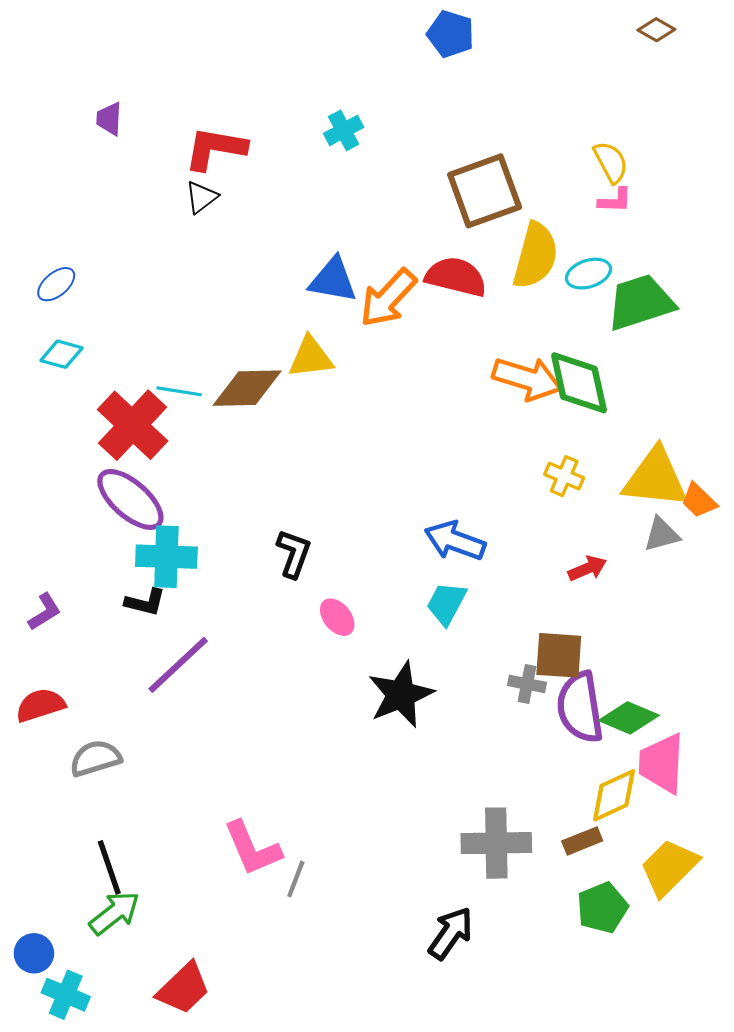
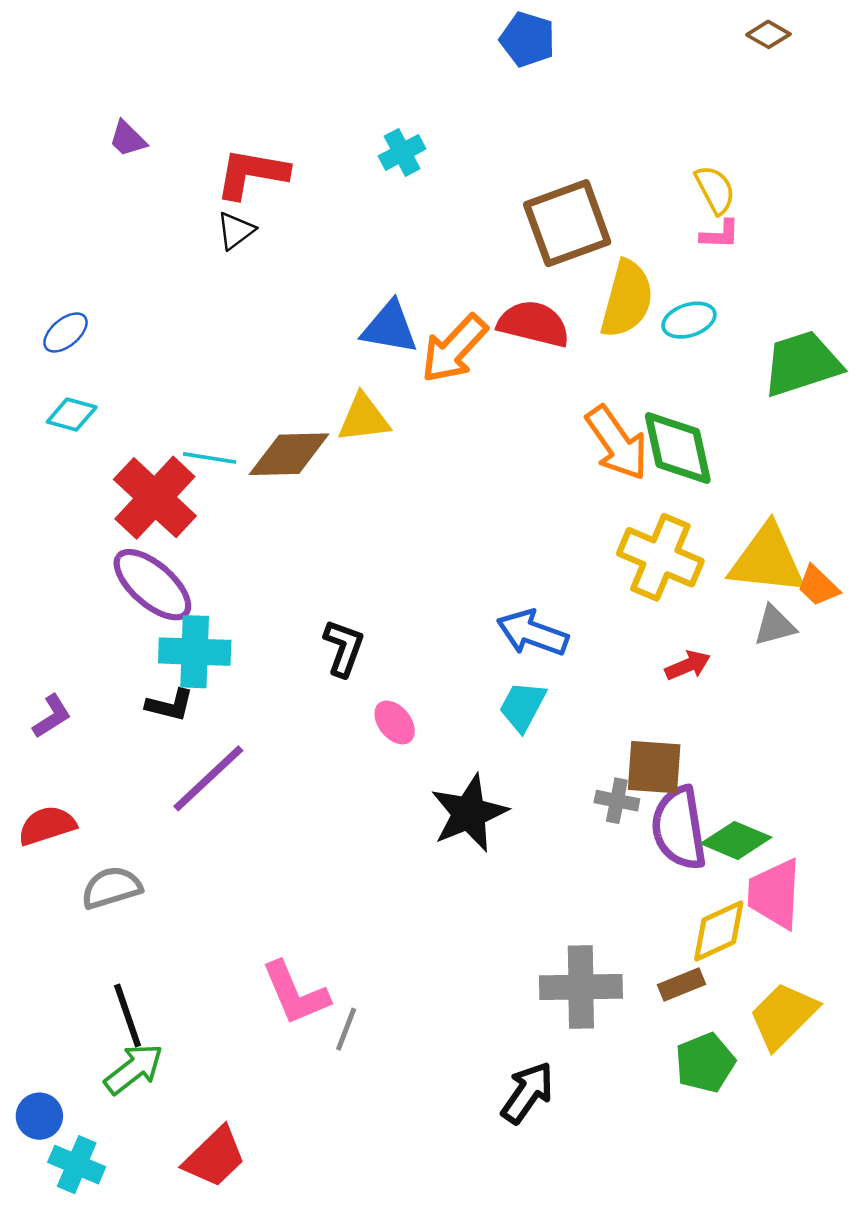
purple trapezoid: (109, 119) -> (128, 139), turned -48
green trapezoid: (640, 302) -> (802, 364), moved
orange arrow: (527, 379) -> (617, 443), turned 38
yellow cross: (564, 476) -> (660, 557), size x1.8

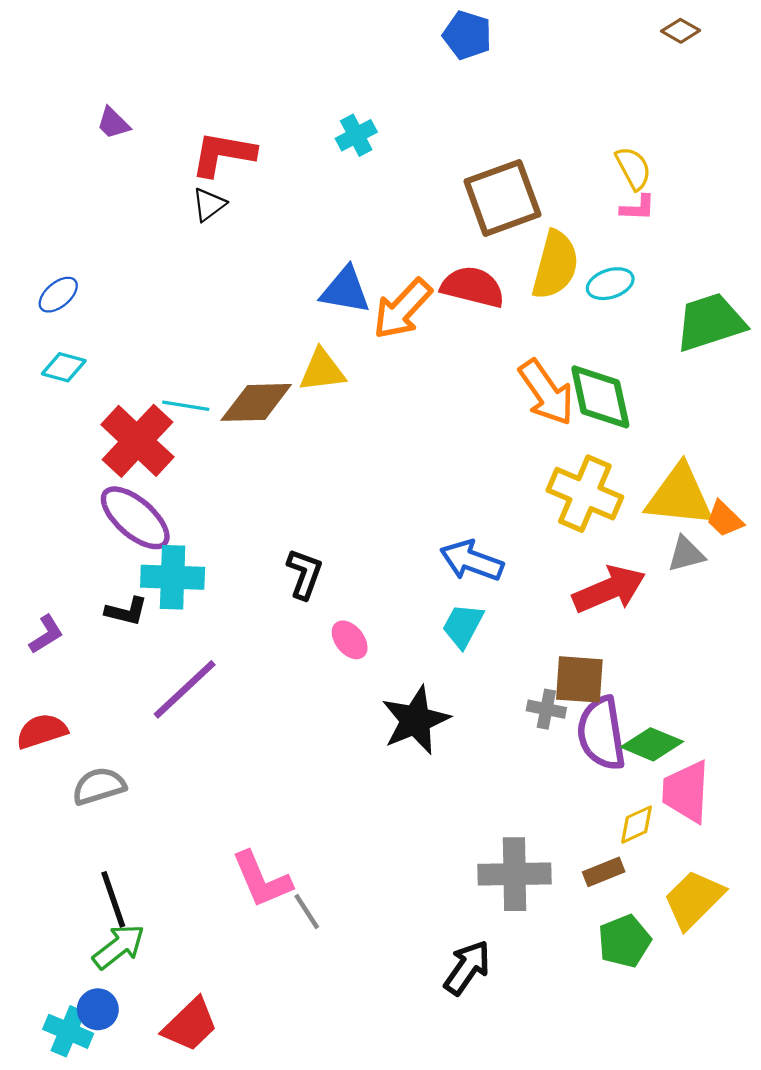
red arrow: (688, 665) -> (609, 589), size x1.8
black L-shape: (170, 705) -> (126, 611), moved
yellow diamond: (719, 931) -> (637, 825), size x0.7
gray line: (346, 1029) -> (307, 911), turned -54
blue circle: (39, 1116) -> (98, 1009), moved

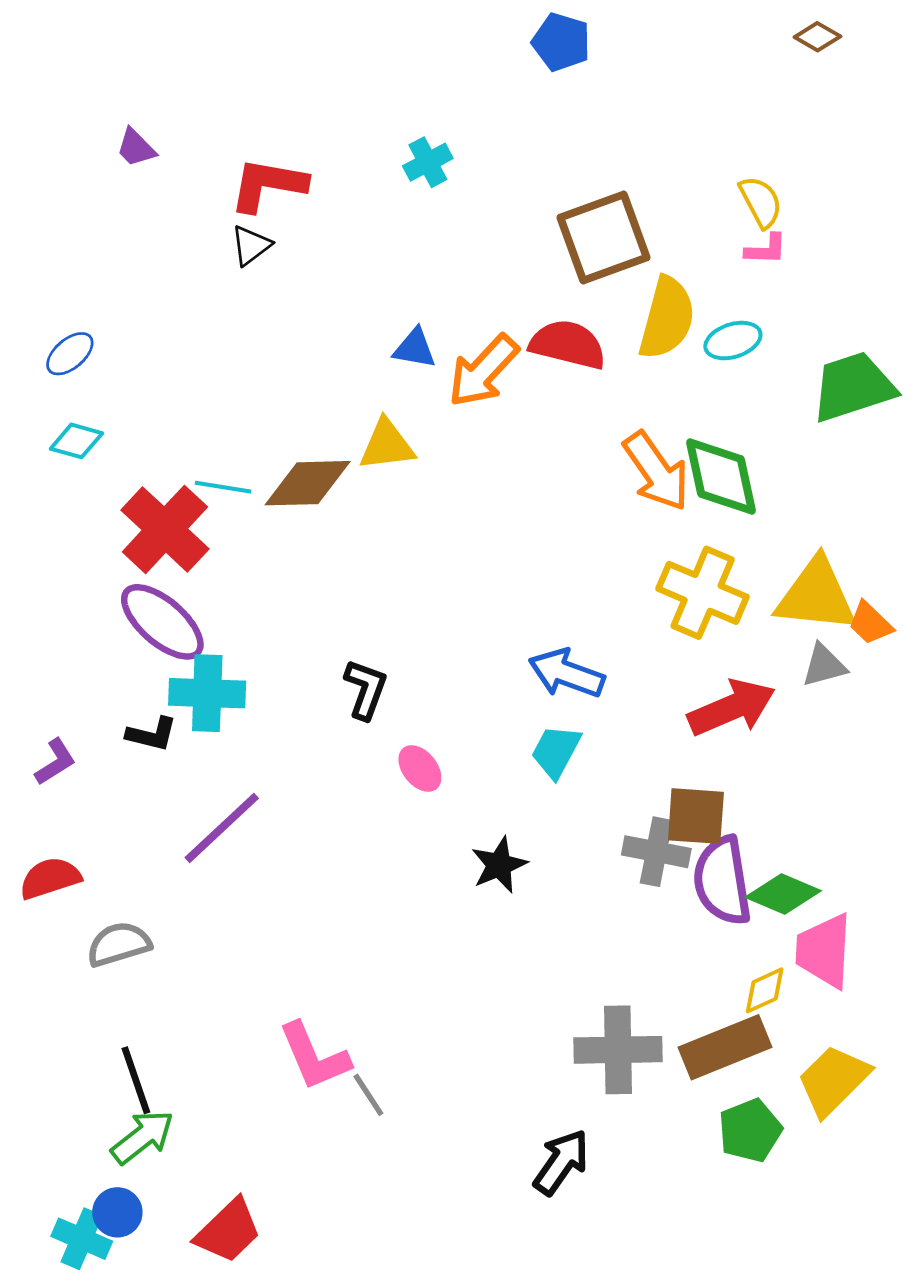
blue triangle: (345, 290) -> (415, 348), size x0.7
gray cross: (546, 709) -> (656, 852), size x1.4
black star: (416, 720) -> (499, 865), size x0.7
brown rectangle: (604, 872) -> (725, 1047), size x1.8

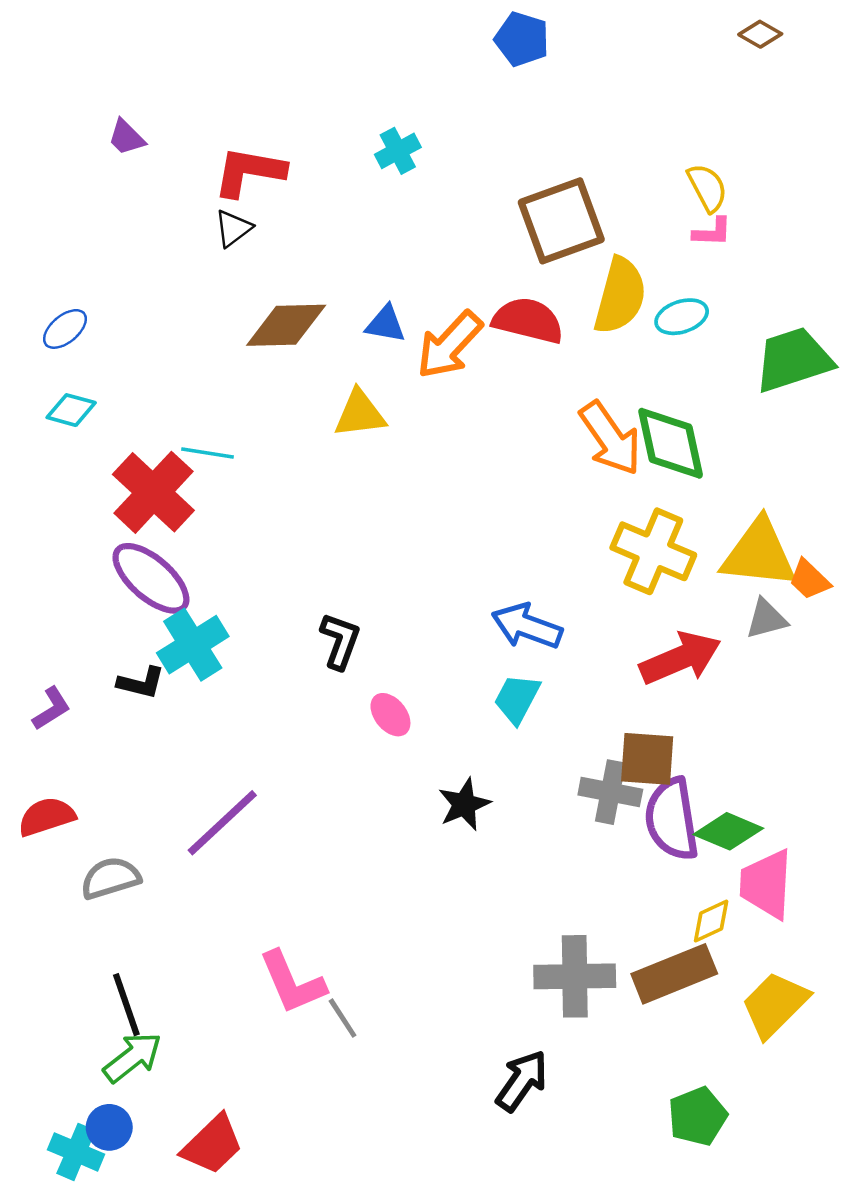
brown diamond: (308, 483) -> (286, 325), moved
cyan cross: (207, 693) -> (193, 645), turned -34
purple line: (222, 828) -> (222, 823), moved
green pentagon: (750, 1130) -> (698, 1116), moved

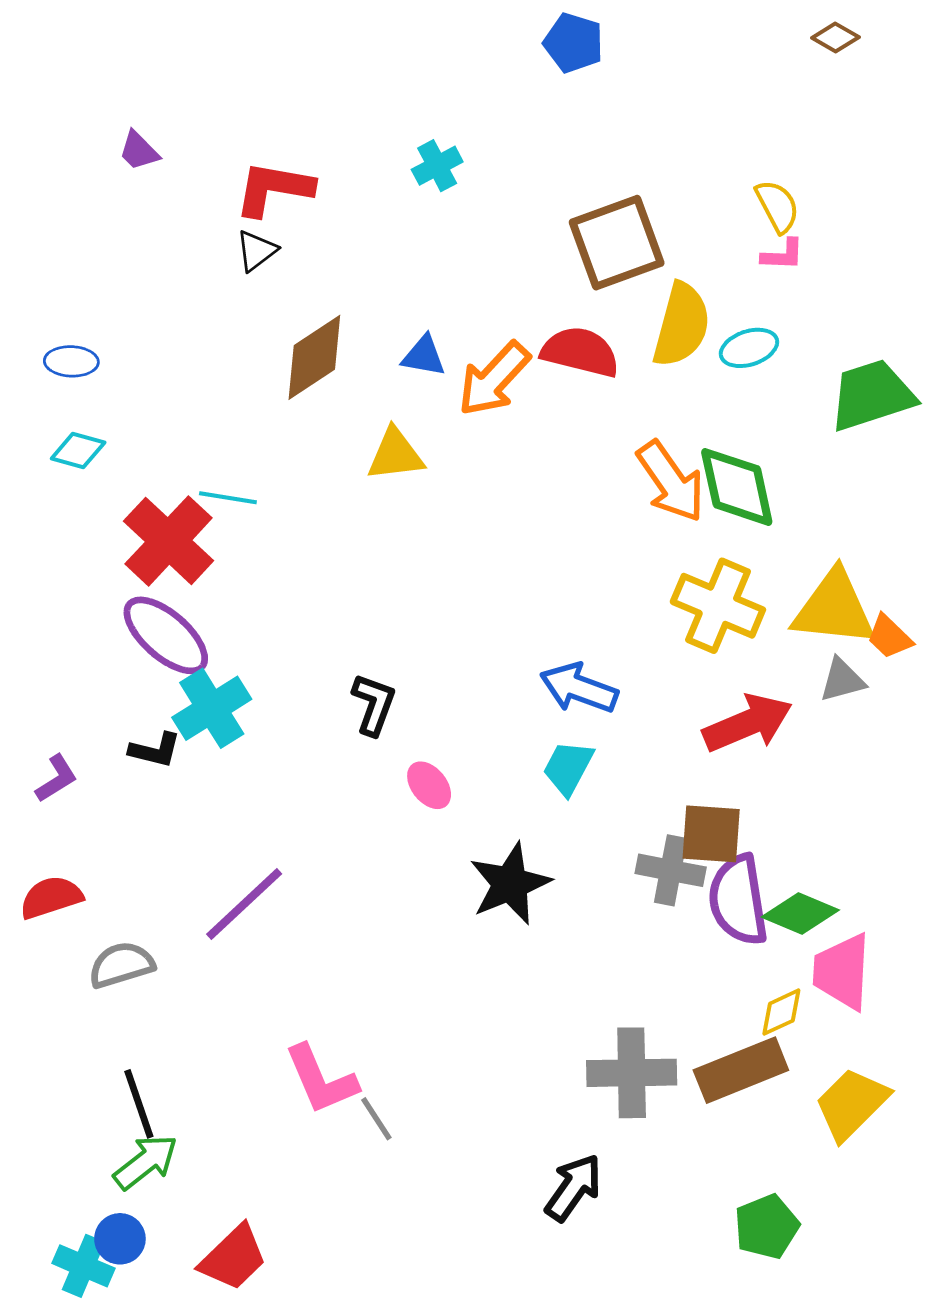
brown diamond: (286, 325) -> (314, 357), turned -32
blue ellipse: (65, 329) -> (71, 361), turned 42
black star: (464, 804) -> (510, 884), size x1.4

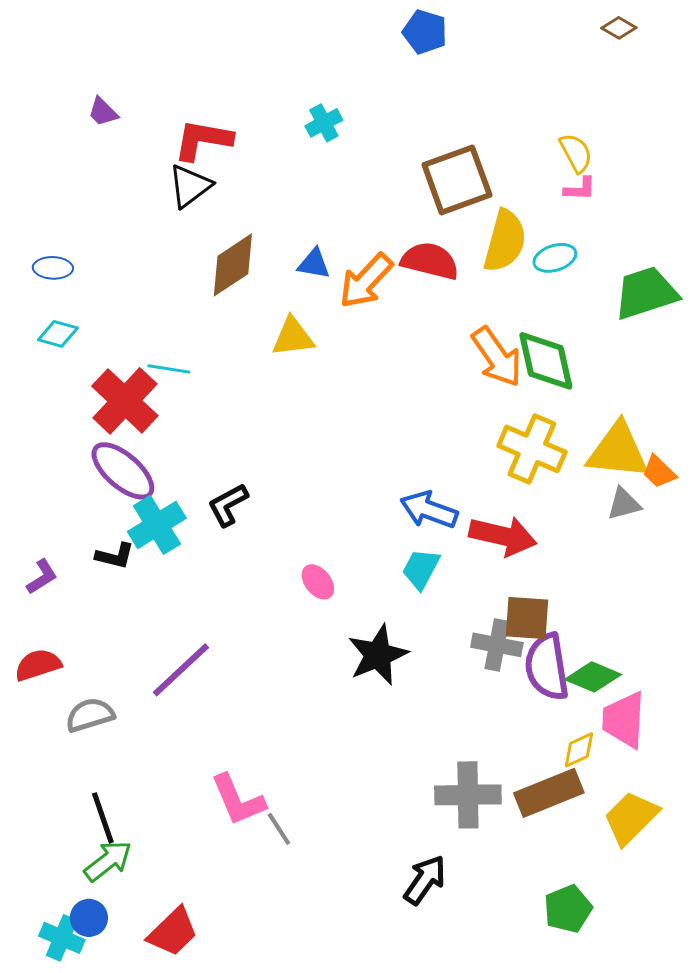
black triangle: (256, 251) -> (190, 186), size x1.4
black L-shape: (374, 704) -> (228, 505), moved, turned -138
red arrow: (748, 723) -> (503, 536), moved, turned 36

